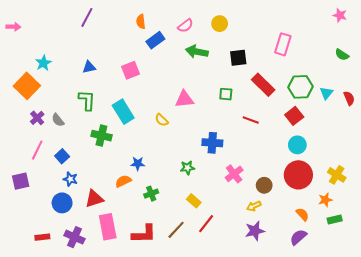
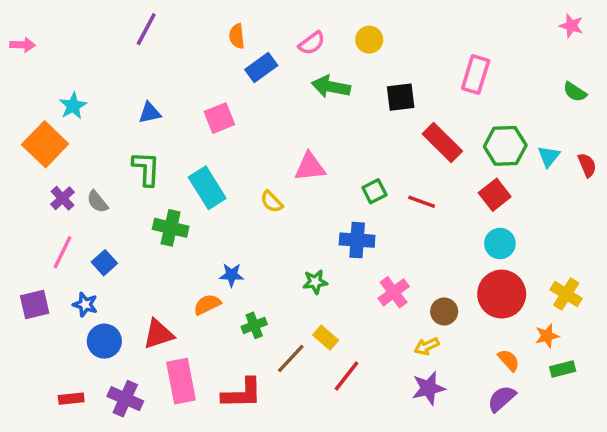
green square: (226, 94) -> (374, 191), moved, turned -32
blue star: (70, 179) -> (85, 305), moved
brown line: (176, 230) -> (291, 359), moved

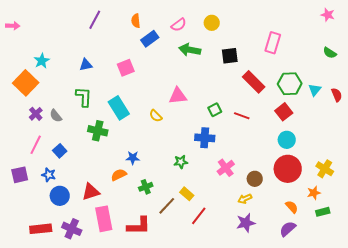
purple line: (146, 29) -> (95, 20), moved
red rectangle: (71, 399) -> (41, 229), size x1.5

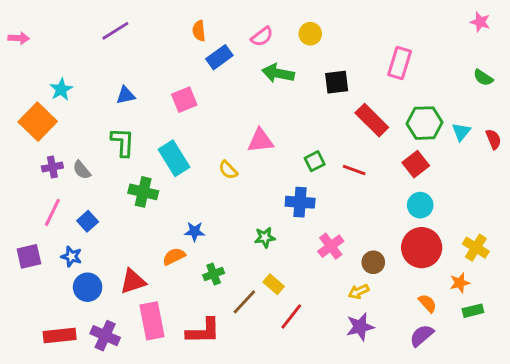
purple line: (95, 20) -> (115, 31), moved, turned 30
purple cross: (36, 114) -> (52, 167), turned 32

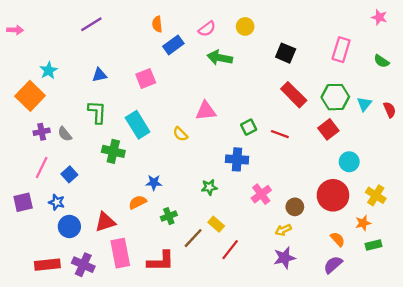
pink rectangle: (400, 63) -> (341, 50), moved
black square: (337, 82) -> (286, 53), moved, turned 30
cyan circle: (420, 205) -> (349, 162), moved

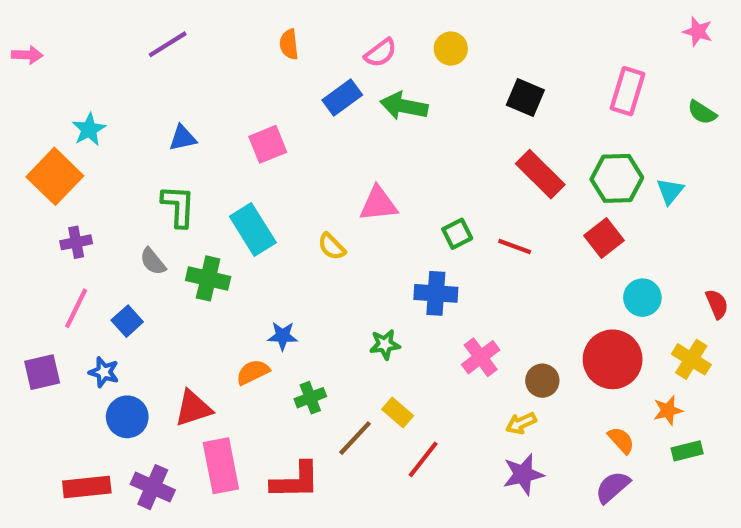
blue rectangle: (173, 45) -> (342, 98), moved
red semicircle: (390, 110) -> (717, 304), moved
gray semicircle: (65, 134) -> (153, 261), moved

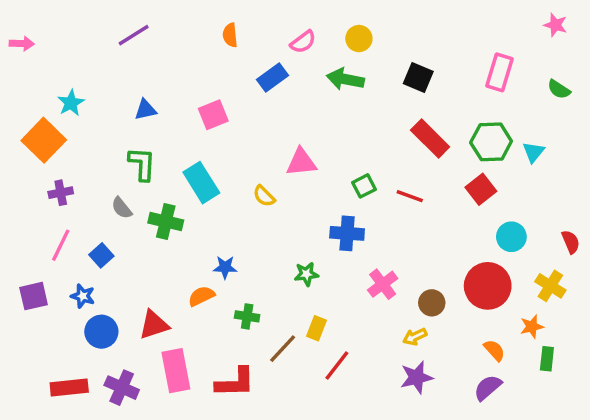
green arrow: (404, 106) -> (345, 79), moved
green cross: (310, 398) -> (247, 316), turned 30
yellow rectangle: (398, 413) -> (317, 328), turned 70
green rectangle: (687, 451) -> (547, 359), turned -70

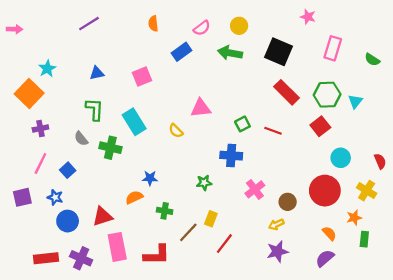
pink star: (555, 25) -> (308, 17), moved
black square: (418, 77) -> (279, 52), size x1.4

